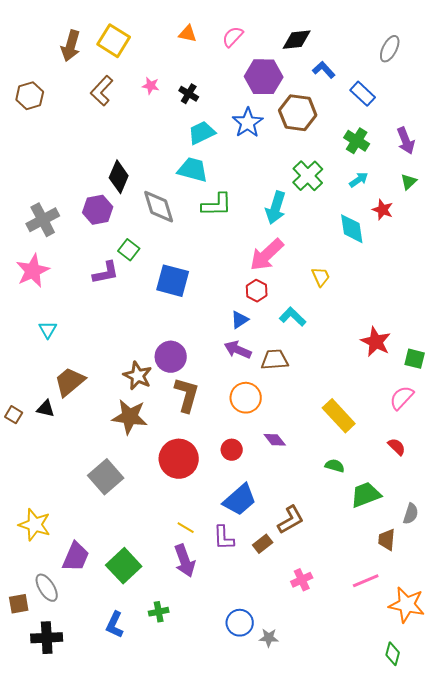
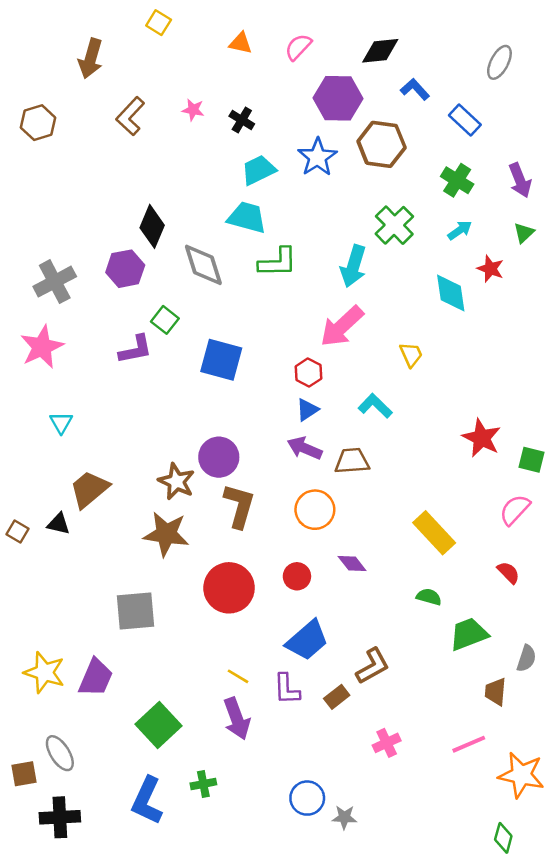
yellow square: (114, 41) -> (159, 23), moved, size x0.6
red hexagon: (257, 291) -> (308, 373), moved
gray square: (106, 477) -> (135, 611), turned 36
purple trapezoid: (76, 557) -> (96, 678), moved
blue L-shape: (115, 625) -> (147, 801), size x1.4

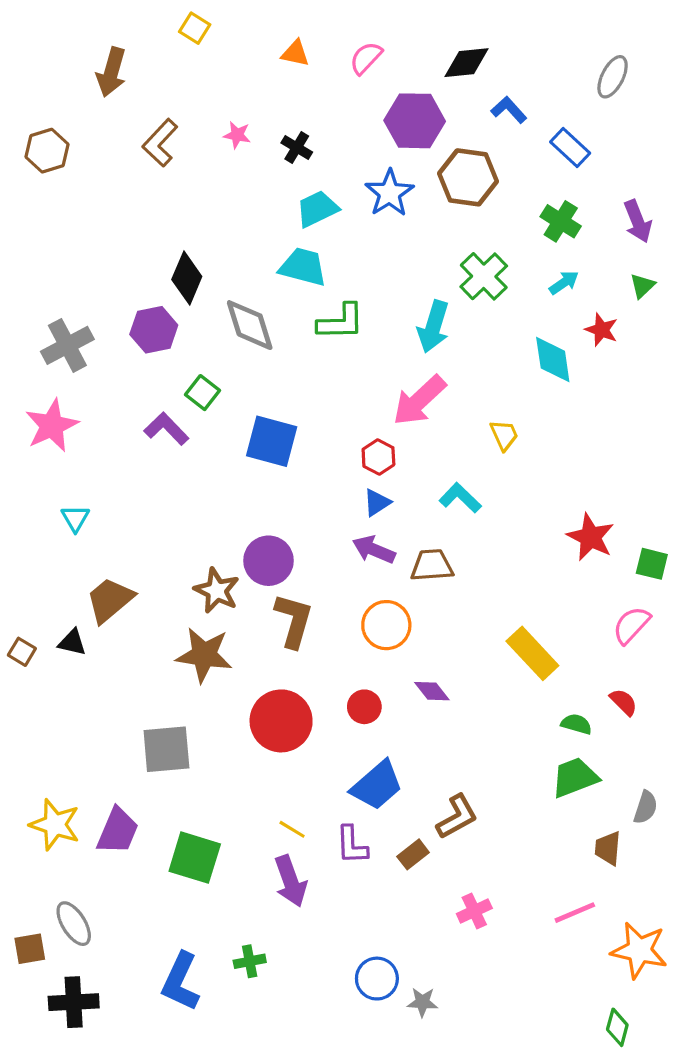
purple L-shape: (135, 349) -> (166, 429), turned -123
green semicircle: (429, 597) -> (576, 724), moved
green square: (159, 725) -> (195, 858), moved, turned -30

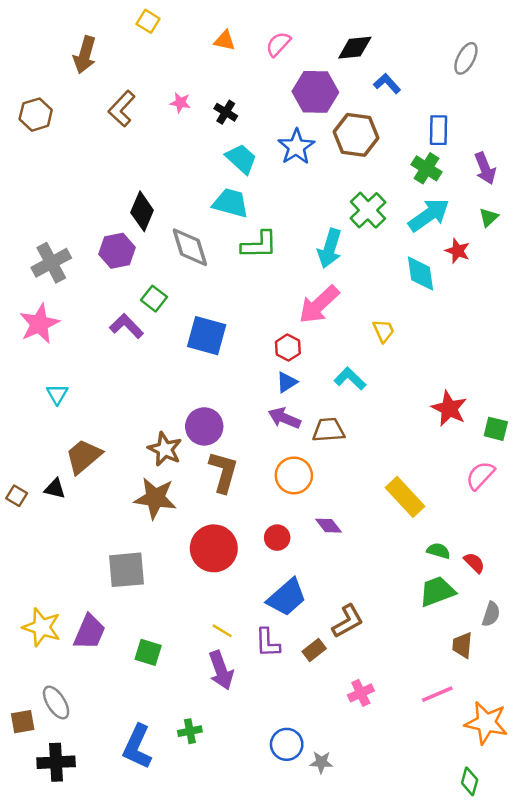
blue rectangle: (570, 148) -> (438, 130), moved, turned 48
cyan trapezoid: (317, 209) -> (241, 159), turned 68
cyan arrow: (564, 283) -> (429, 215), size x1.8
red semicircle: (624, 702) -> (474, 563), moved
green square: (195, 858) -> (148, 652), size x0.7

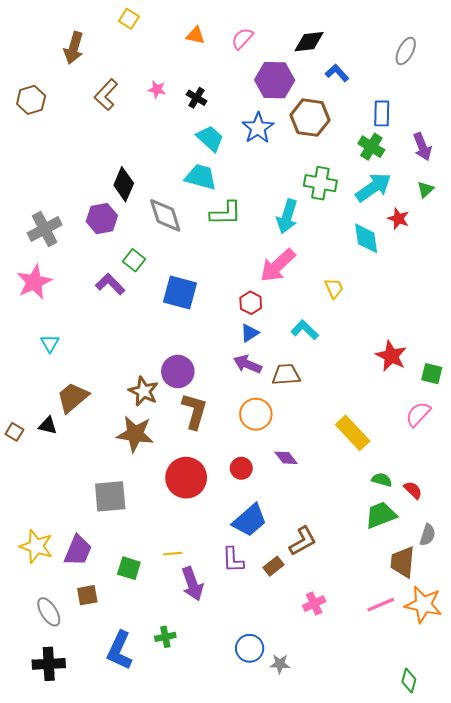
green cross: (368, 210) -> (320, 183), turned -36
yellow line: (222, 631) -> (173, 554), moved, turned -36
brown trapezoid: (462, 645) -> (403, 562), size x1.4
brown square: (23, 722) -> (87, 595), moved
orange star: (486, 723) -> (423, 605), moved

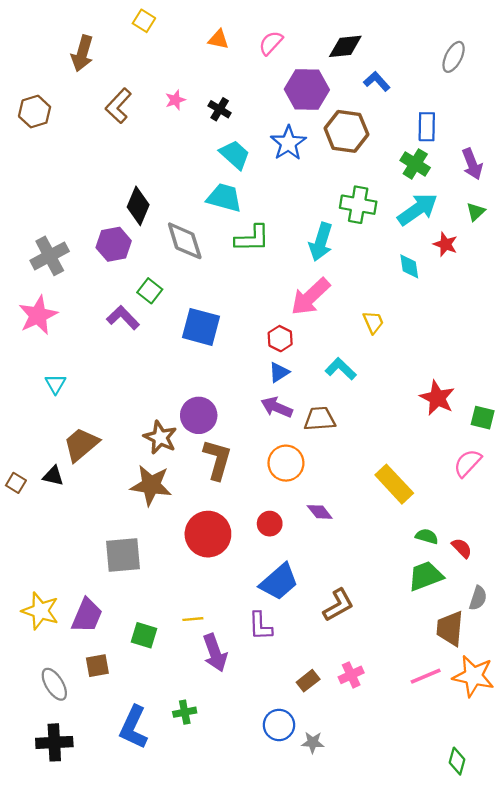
pink star: (157, 89) -> (175, 100), turned -30
cyan diamond: (366, 238) -> (409, 266), size x0.7
brown rectangle: (274, 566) -> (308, 681), moved

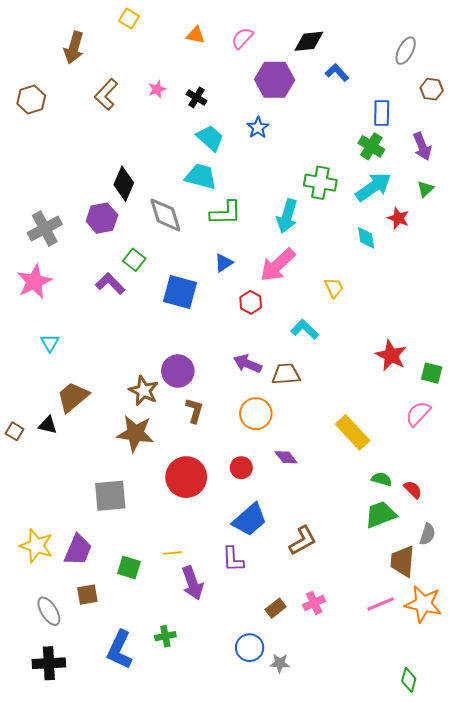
brown hexagon: (346, 131) -> (432, 89), moved, size x0.6
blue star: (288, 143) -> (258, 128), size x0.7
blue triangle: (279, 372) -> (224, 263), moved
brown L-shape: (217, 460) -> (194, 410), size x0.7

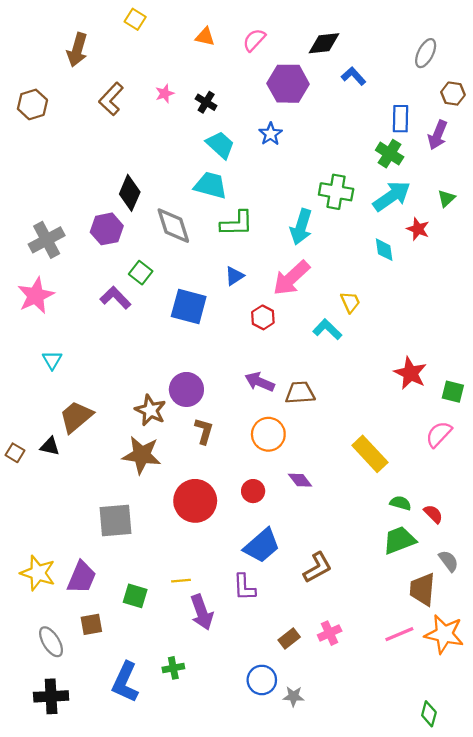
purple arrow: (422, 146) -> (438, 135), moved, turned 44
cyan L-shape: (305, 329) -> (327, 329), moved
gray semicircle: (427, 534) -> (449, 561), turned -55

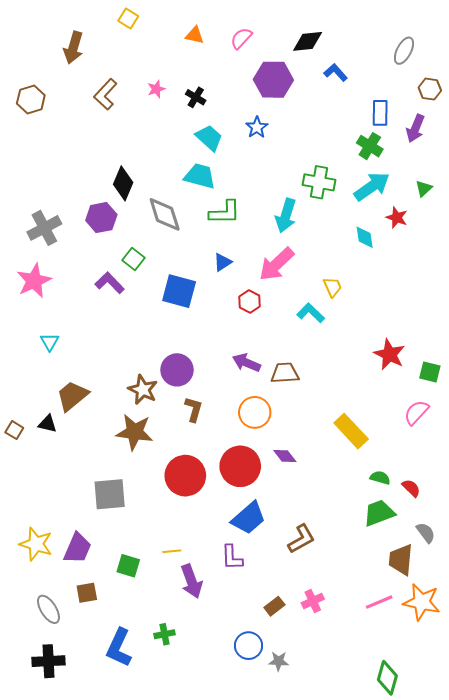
red circle: (253, 491) -> (240, 466), size x1.8
green diamond: (429, 714) -> (387, 678), moved, size x1.4

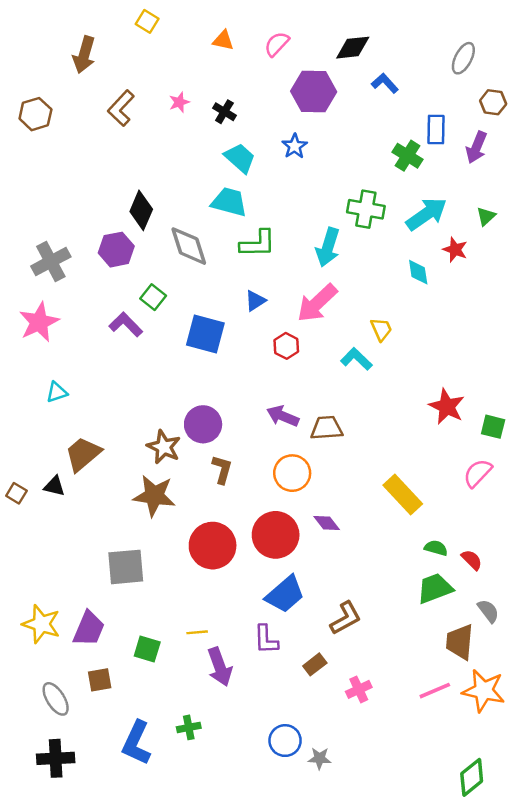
green cross: (370, 146) -> (407, 156), moved
cyan triangle: (50, 342) -> (57, 392), turned 42
brown rectangle: (274, 606) -> (315, 664), moved
green diamond: (387, 678) -> (472, 777), moved, turned 36

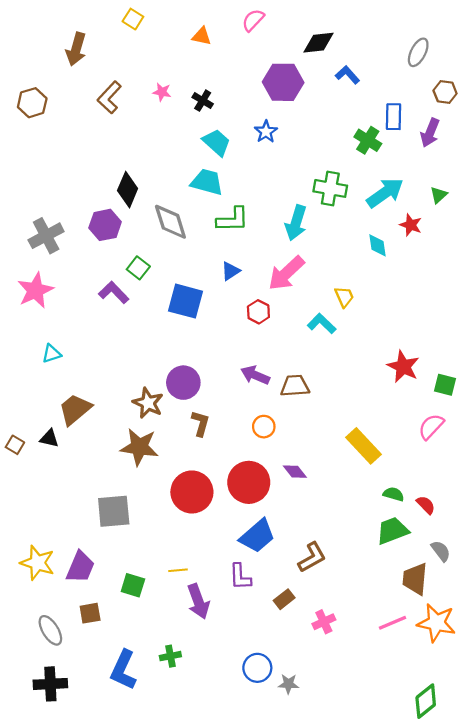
pink semicircle: (277, 44) -> (253, 20), moved
pink star: (179, 102) -> (162, 92), turned 30
orange circle: (292, 473) -> (264, 427), size x0.7

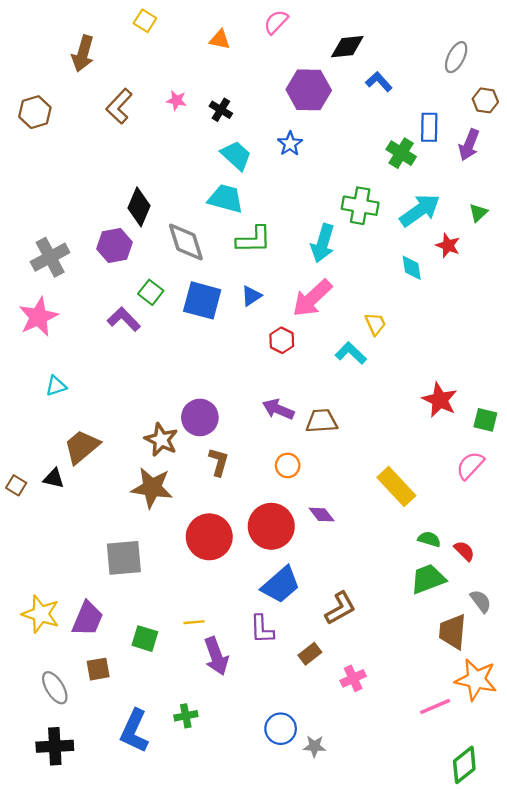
blue square: (185, 301) -> (202, 300), moved
pink line: (392, 623) -> (435, 706), moved

